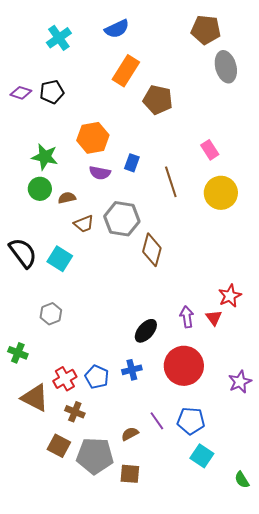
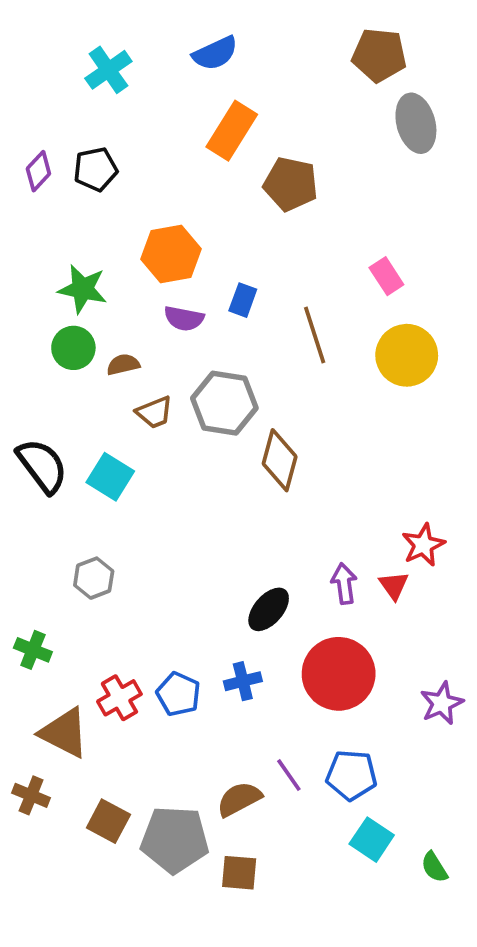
purple diamond: (21, 93) -> (38, 171), turned -65
brown cross: (75, 412) -> (31, 795), moved
brown semicircle: (130, 434) -> (239, 799), size x1.4
green semicircle: (242, 480) -> (434, 867), moved

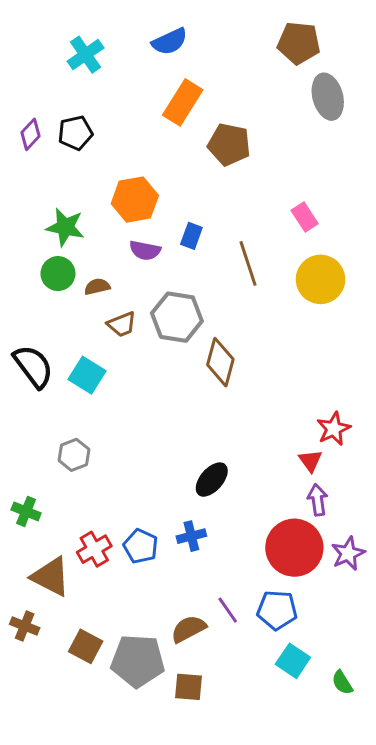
purple arrow: (344, 584) -> (318, 500), moved
red circle: (339, 674) -> (294, 548), moved

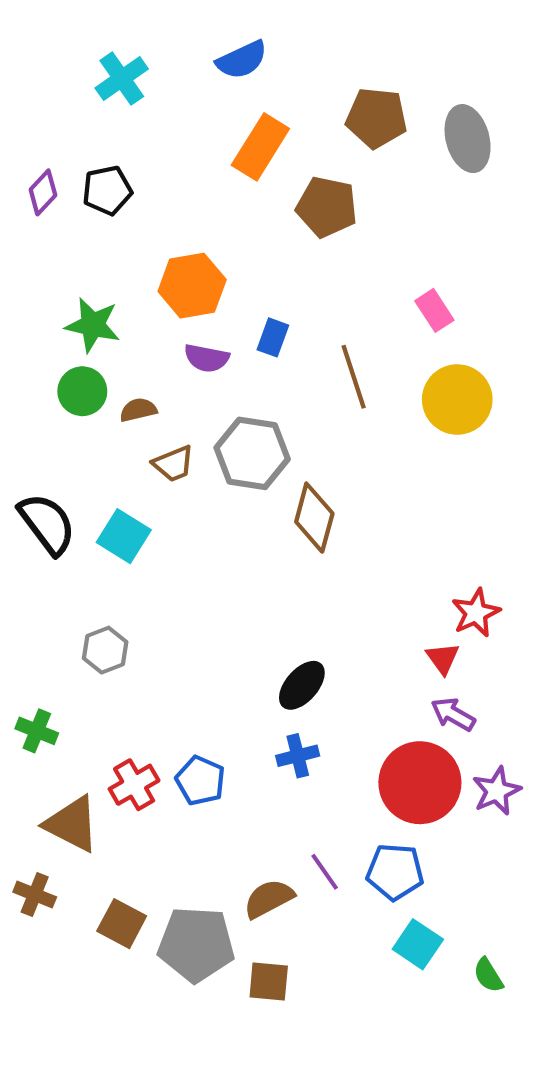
brown pentagon: (299, 43) -> (376, 118), moved
purple arrow: (318, 500) -> (453, 714), turned -52
blue cross: (191, 536) -> (298, 756), moved

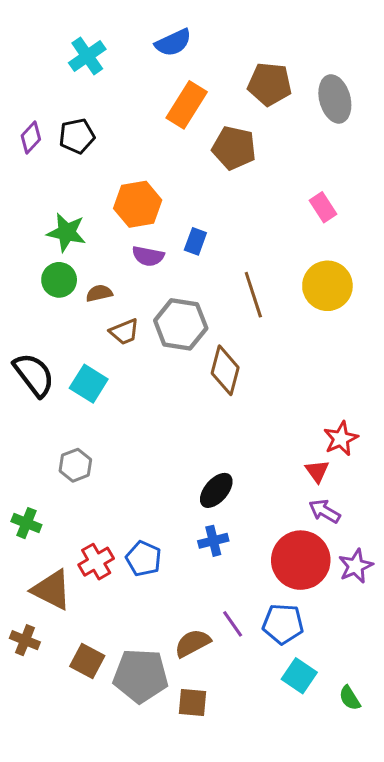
pink rectangle: (434, 310) -> (323, 207), moved
brown line: (354, 377) -> (253, 295), moved

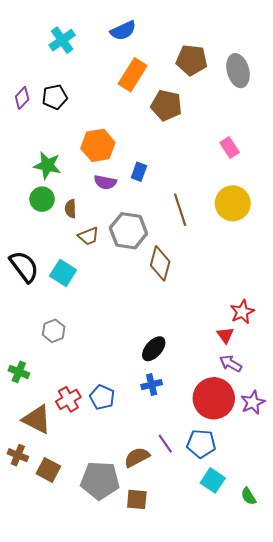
brown semicircle: (99, 293) -> (70, 209), turned -78
brown square: (87, 661) -> (48, 470), moved

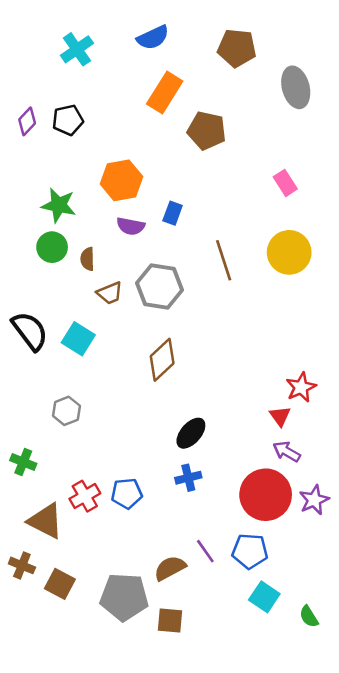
brown pentagon: (192, 60) -> (237, 48), moved
brown diamond: (160, 263) -> (162, 360), moved, turned 32
blue pentagon: (102, 397) -> (127, 493), turned -30

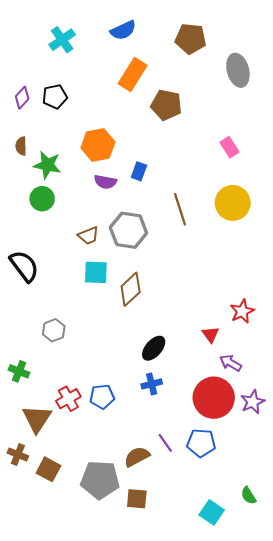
brown semicircle: (87, 259) -> (21, 146), moved
cyan square: (78, 339) -> (96, 272), moved, turned -30
red triangle: (280, 416) -> (211, 334), moved
brown triangle: (46, 521) -> (37, 419), turned 36
cyan square: (264, 597) -> (212, 512), moved

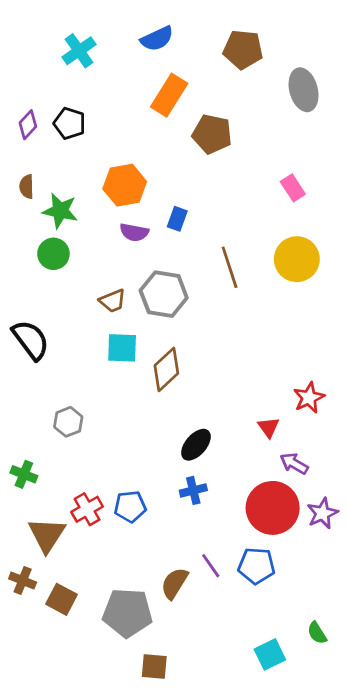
black pentagon: (55, 97) -> (70, 123), turned 30
brown semicircle: (137, 457) -> (174, 583), turned -30
brown square: (137, 499) -> (154, 667), moved
cyan square: (212, 512) -> (270, 654), turned 30

